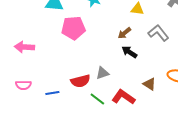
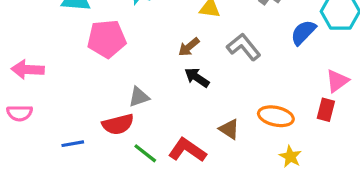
gray triangle: (102, 73) -> (139, 97), moved
pink semicircle: (23, 85) -> (20, 113), moved

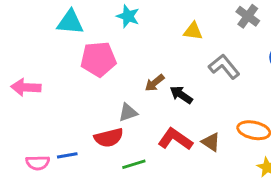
brown arrow: (189, 47) -> (155, 83), moved
pink semicircle: (20, 113) -> (38, 163), moved
red L-shape: (187, 150) -> (175, 139), moved
green line: (145, 153) -> (134, 164), turned -55

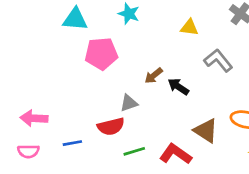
pink arrow: (26, 87) -> (34, 118), moved
red L-shape: (175, 139) -> (176, 154), moved
brown triangle: (211, 142) -> (206, 131), size x1.4
pink semicircle: (38, 163) -> (28, 151), moved

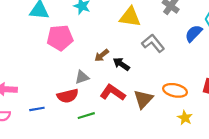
yellow triangle: (189, 27) -> (130, 17), size x1.5
brown triangle: (206, 131) -> (143, 99), turned 40
red L-shape: (176, 154) -> (113, 93), moved

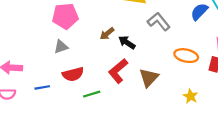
gray triangle: (82, 77) -> (61, 47), moved
orange ellipse: (175, 90) -> (186, 56), moved
red L-shape: (113, 93) -> (118, 71), turned -75

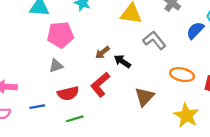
red L-shape: (118, 71) -> (100, 85), moved
green line: (92, 94) -> (75, 119), moved
yellow star: (191, 96) -> (186, 115), size x1.6

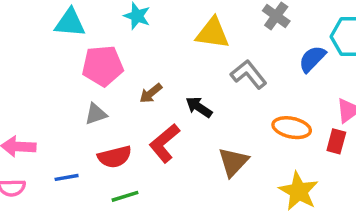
brown arrow: (102, 52) -> (151, 93), moved

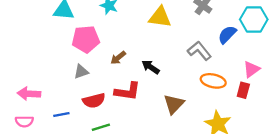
gray L-shape: (249, 74) -> (199, 51), moved
red L-shape: (164, 143) -> (127, 91), turned -132

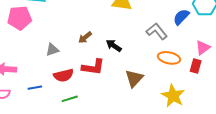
pink pentagon: (86, 39) -> (20, 18), moved

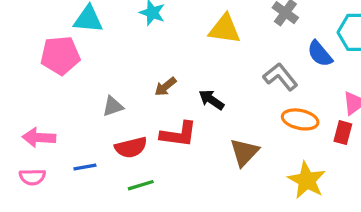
blue semicircle: (181, 17) -> (320, 54), turned -84

